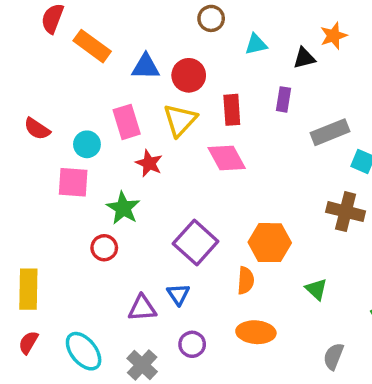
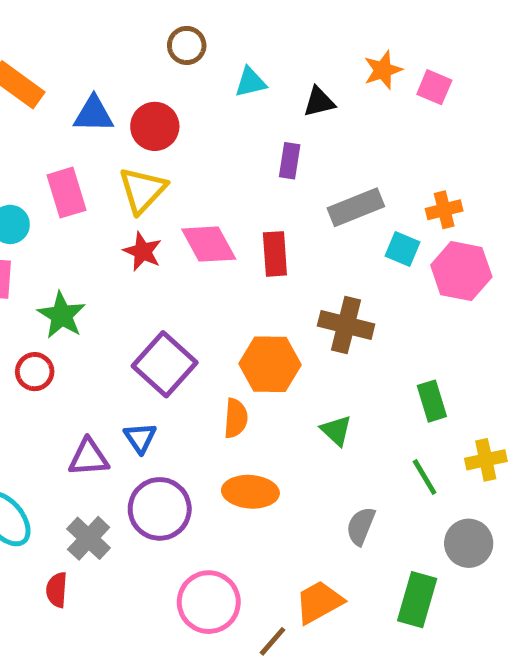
orange star: (334, 36) -> (383, 70), moved
red rectangle: (232, 110) -> (275, 254), moved
red star: (149, 163) -> (143, 251), moved
brown cross: (346, 212) -> (346, 325), moved
purple circle: (192, 344) -> (160, 509), size x1.6

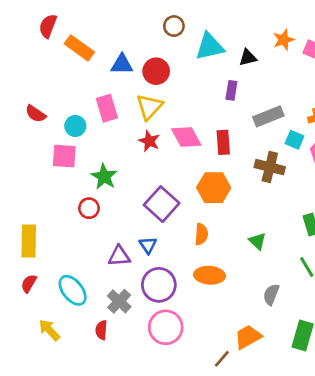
cyan triangle: (250, 82) -> (210, 47), size x1.6
brown cross: (346, 325) -> (270, 167), moved
orange hexagon: (270, 364) -> (214, 188), moved
pink circle: (209, 602) -> (166, 327), moved

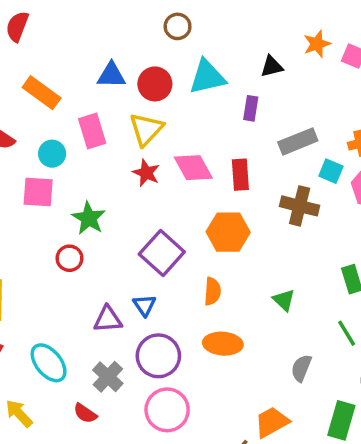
cyan triangle: (210, 47) -> (207, 77), moved
orange rectangle: (79, 48) -> (42, 93), moved
red semicircle: (101, 330) -> (85, 413), turned -60

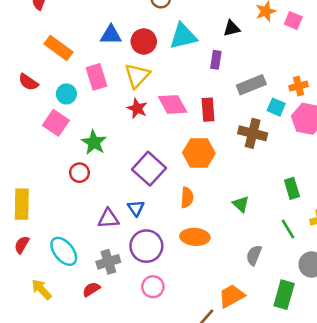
pink square: (38, 192) -> (56, 123), turned 30
gray cross: (108, 377) -> (108, 262), turned 30
pink circle: (167, 410) -> (153, 287), size x0.7
red semicircle: (85, 413) -> (91, 289), turned 114

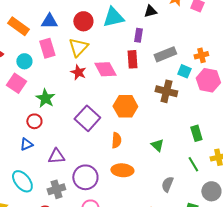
blue triangle: (111, 35) -> (49, 21), moved
red rectangle: (208, 110) -> (132, 59), moved
blue triangle: (136, 208) -> (26, 144), moved, turned 40

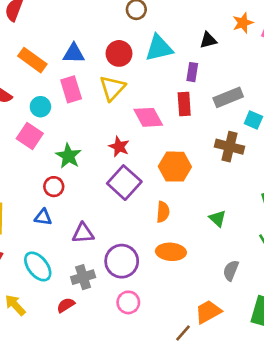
red star: (78, 72) -> (119, 147), moved
blue triangle: (26, 144) -> (43, 217), turned 32

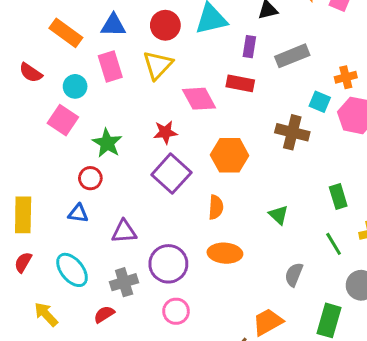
gray rectangle: (228, 97) -> (292, 56), moved
red rectangle: (184, 104) -> (240, 83), turned -75
red star: (119, 147) -> (165, 132), turned -30

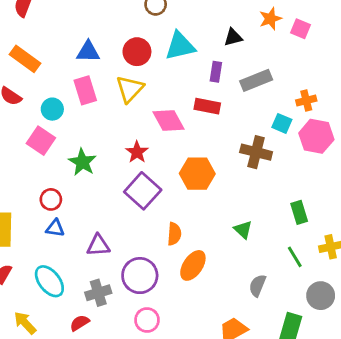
orange rectangle: (66, 33) -> (25, 59), moved
red star: (165, 132) -> (137, 152), turned -30
red circle: (90, 178) -> (51, 199), moved
orange semicircle: (216, 207) -> (174, 234), moved
orange ellipse: (225, 253) -> (193, 265), turned -60

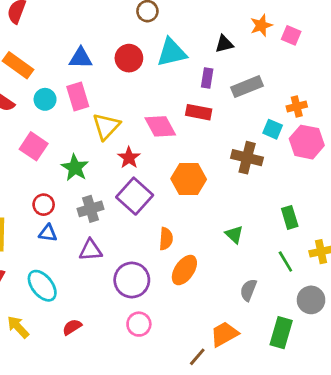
yellow triangle: (130, 89) -> (106, 126), moved
cyan circle: (52, 109) -> (45, 99), moved
gray cross: (98, 293) -> (91, 209), moved

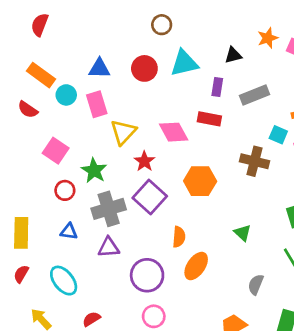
cyan circle: (45, 99) -> (66, 95), moved
red circle: (44, 205) -> (65, 190), moved
gray cross: (91, 209) -> (109, 209), size x1.4

